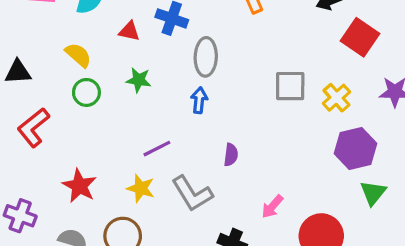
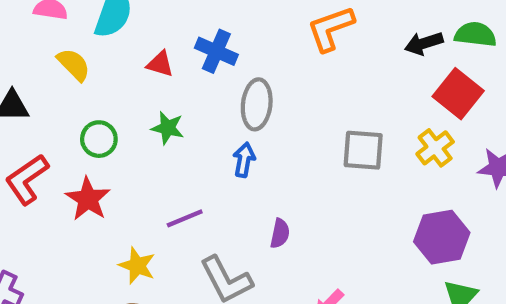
yellow semicircle: (78, 55) -> (74, 65), moved
yellow cross: (336, 98) -> (435, 148), moved
red star: (79, 186) -> (88, 199), moved
yellow star: (141, 188) -> (137, 266), moved

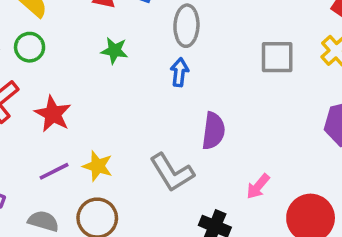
green circle: (99, 139) -> (30, 47), moved
purple line: (185, 218) -> (54, 171), moved
purple semicircle: (280, 233) -> (213, 131), size x1.5

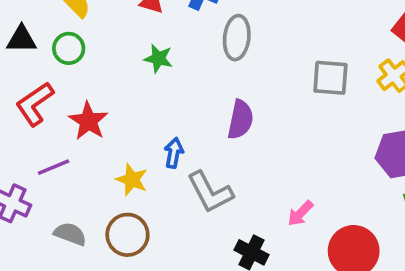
blue arrow: (179, 72) -> (174, 153), moved
purple semicircle: (213, 131) -> (240, 120), moved
purple line: (54, 171) -> (54, 167), moved

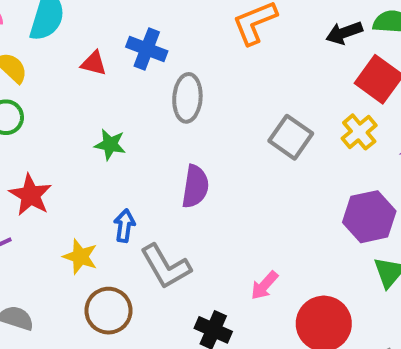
green star: (158, 58) -> (110, 145), moved
gray square: (330, 78) -> (291, 137), turned 33
brown circle: (127, 235) -> (108, 311), moved

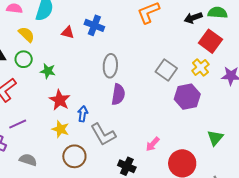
gray ellipse: (187, 98) -> (110, 66), moved
green star: (110, 145) -> (48, 71), moved
red star: (30, 195) -> (60, 100), moved
purple hexagon: (369, 217) -> (187, 97), moved

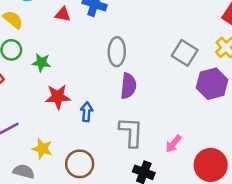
red star: (60, 100) -> (58, 97), turned -30
yellow star: (60, 129) -> (42, 149), moved
gray L-shape: (103, 134) -> (131, 132), moved, turned -144

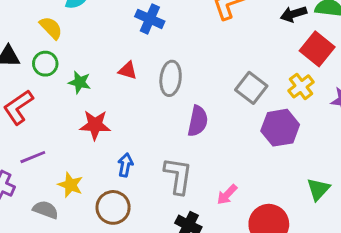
red triangle: (63, 14) -> (128, 70), moved
purple semicircle: (128, 86) -> (198, 121), moved
blue arrow: (87, 112) -> (125, 165), moved

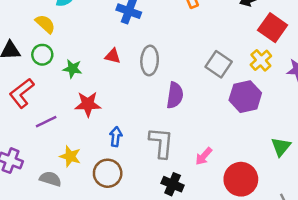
purple line: (33, 157) -> (46, 122), moved

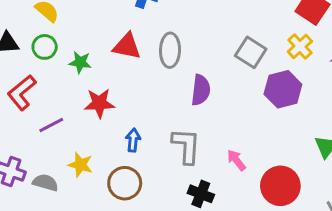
red triangle: (113, 56) -> (127, 46), size x1.5
pink arrow: (204, 156) -> (236, 160), turned 102
gray semicircle: (50, 179) -> (45, 183), moved

